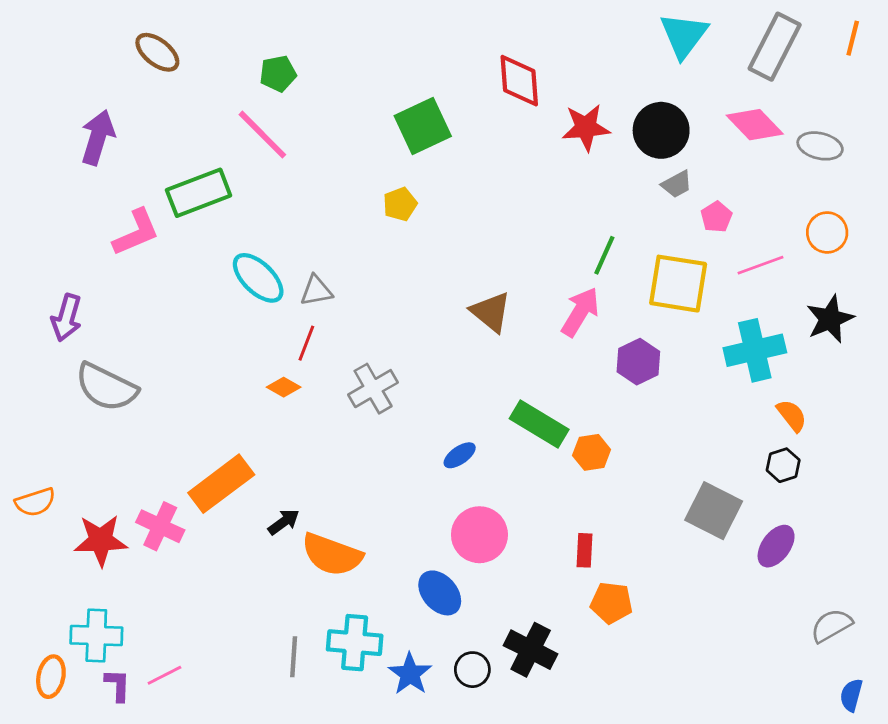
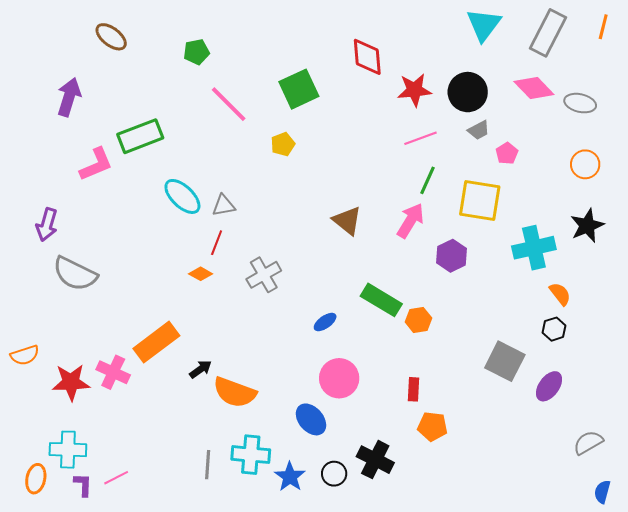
pink line: (262, 135) -> (229, 104), moved
pink line: (760, 265) -> (420, 138), moved

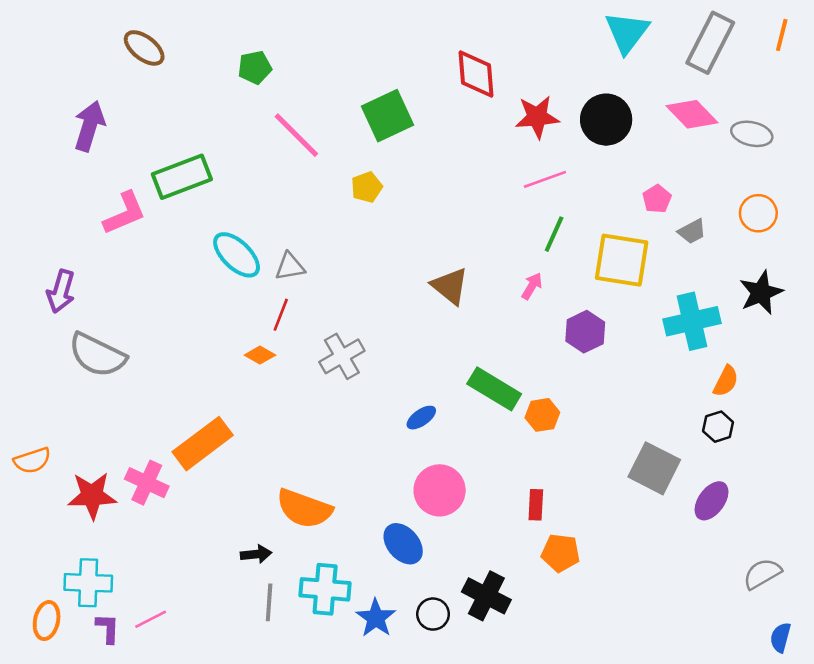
gray trapezoid: (479, 130) -> (692, 231), moved
pink arrow: (410, 221) -> (532, 286), size x0.6
orange semicircle: (560, 294) -> (726, 381), turned 65
black arrow: (201, 369) -> (256, 554), moved, turned 30

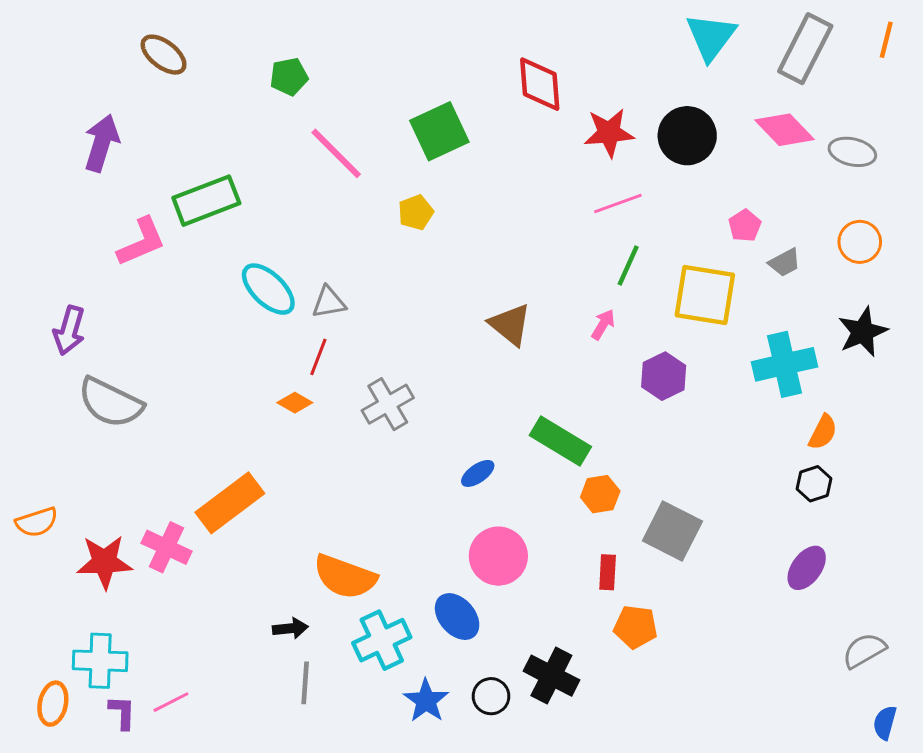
orange hexagon: (542, 415) -> (600, 494), moved
gray square: (654, 468) -> (672, 531), moved
cyan cross: (325, 589) -> (382, 640), moved, turned -30

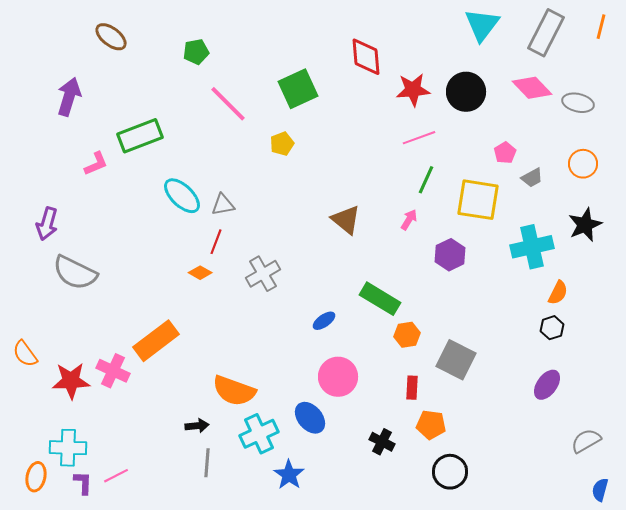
pink L-shape: (141, 242) -> (96, 164), size x0.7
orange semicircle: (37, 522) -> (25, 354), turned 72
black cross: (551, 676) -> (382, 442), moved, size x0.7
black circle: (491, 696) -> (450, 472), moved, size x1.4

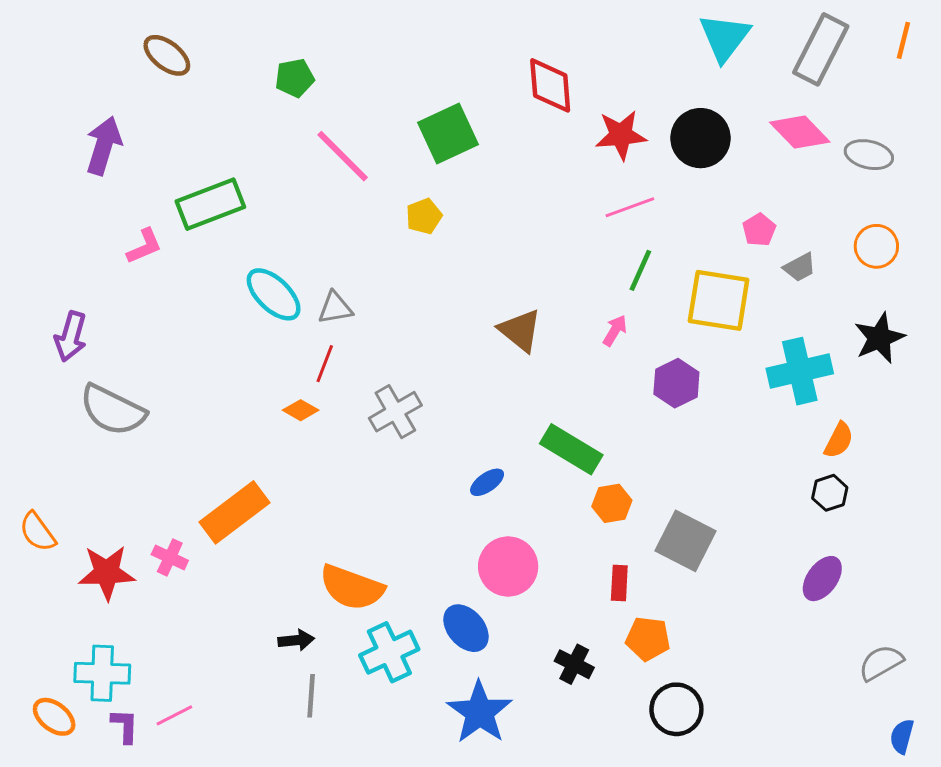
pink cross: (113, 371) -> (170, 557), size x0.7
blue star: (289, 475) -> (480, 712), moved, size x1.4
orange ellipse: (36, 477) -> (54, 717), turned -64

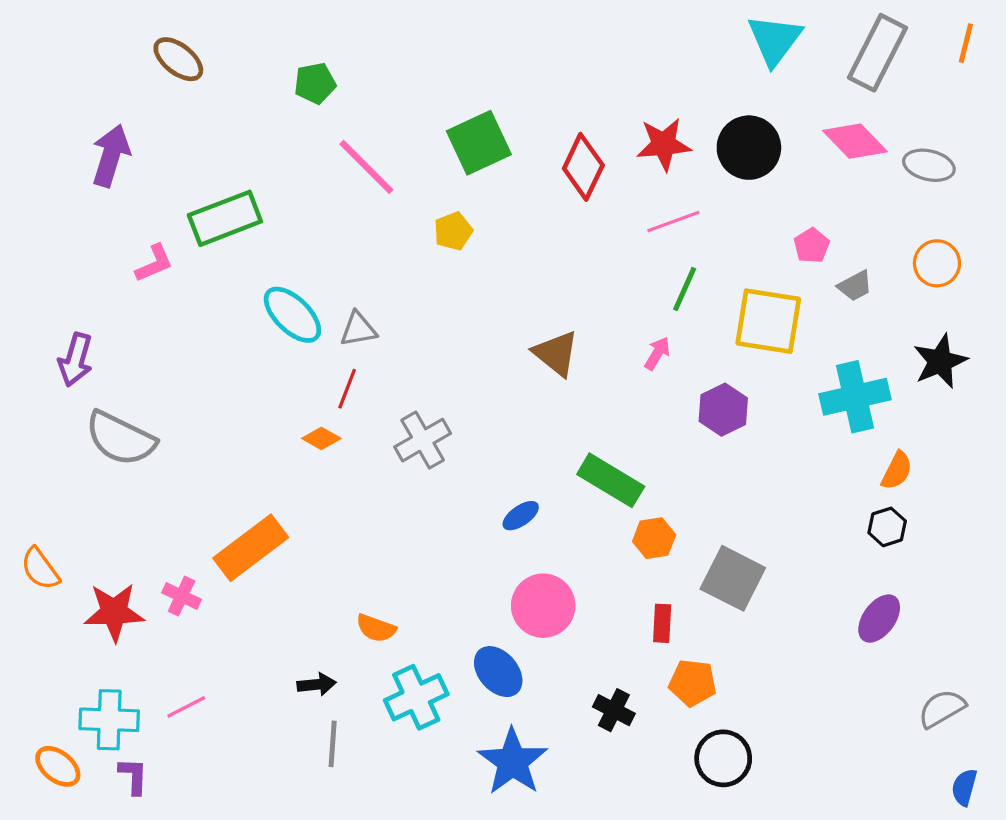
red diamond: (550, 85) -> (583, 167), moved, turned 30
orange semicircle: (352, 588) -> (376, 628), size x0.6
pink line: (174, 715) -> (186, 707), moved

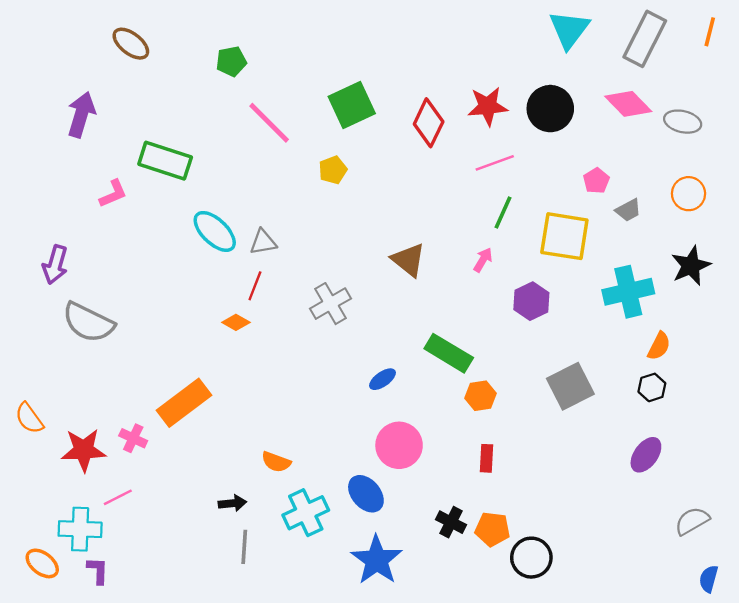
green rectangle: (225, 218) -> (165, 161), turned 39
gray cross: (423, 440) -> (331, 304), moved
gray square: (733, 578) -> (570, 386), moved, turned 36
orange pentagon: (693, 683) -> (492, 529), moved
pink line: (186, 707) -> (118, 497), moved

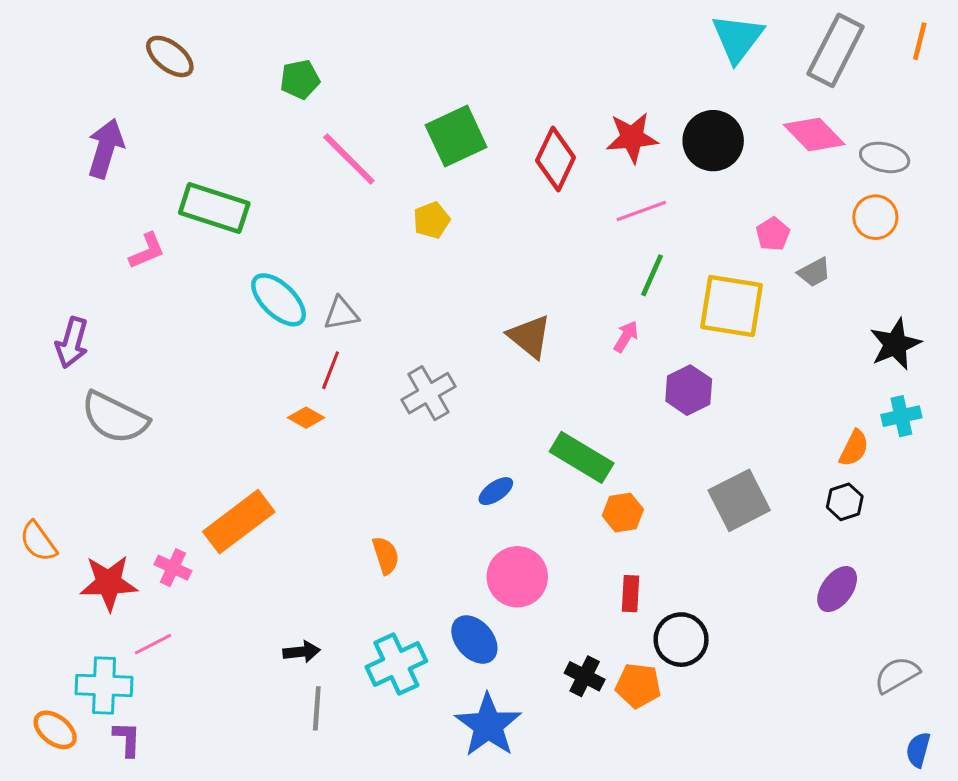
orange circle: (689, 194) -> (875, 217), moved
cyan cross: (628, 292) -> (901, 416), moved, size x0.6
orange semicircle: (276, 462) -> (386, 555), moved, turned -128
black circle: (531, 558) -> (681, 640), moved

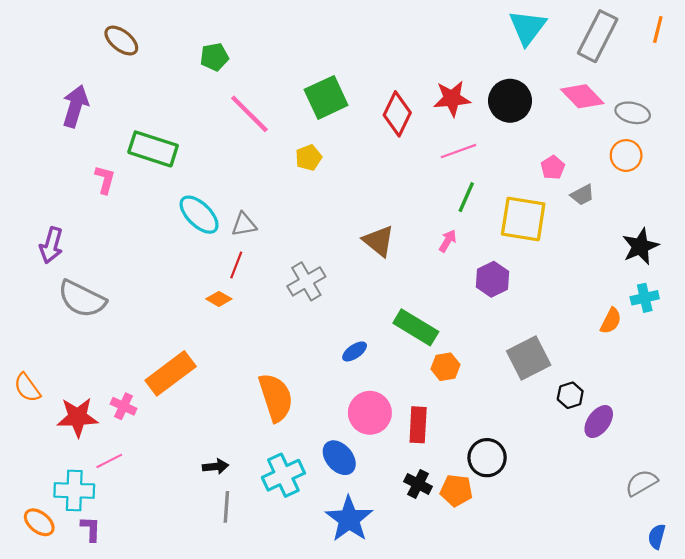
pink L-shape: (147, 251) -> (105, 180), turned -52
black hexagon: (845, 502) -> (570, 395), moved
orange semicircle: (386, 555) -> (276, 397), size x1.8
red rectangle: (631, 594) -> (418, 425), moved, size x1.4

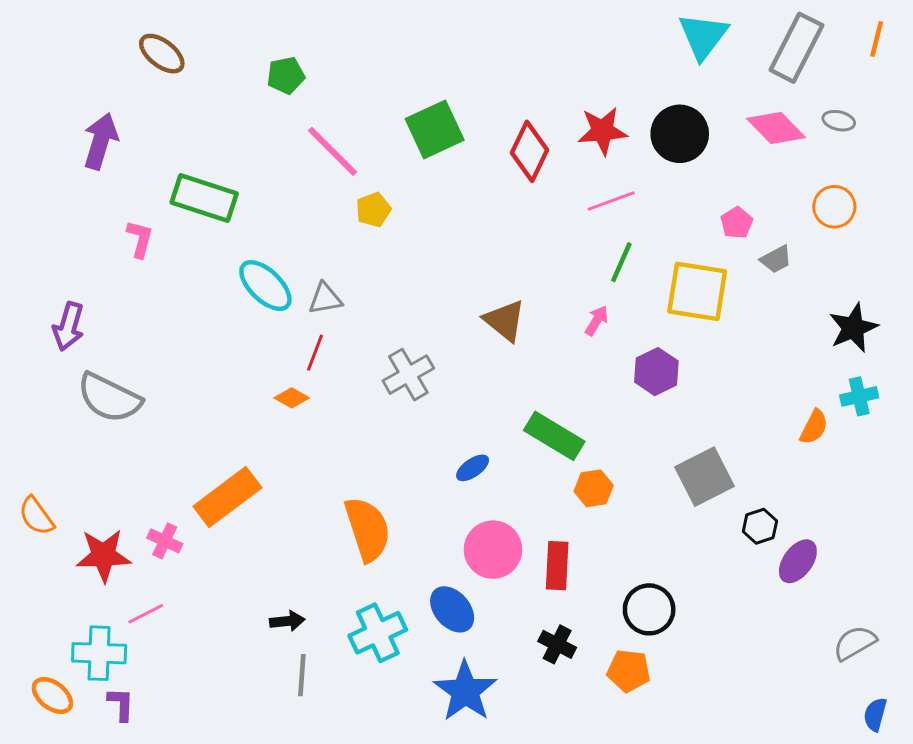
gray ellipse: (633, 113) -> (839, 121), moved, size x0.7
yellow pentagon: (309, 158) -> (373, 210), moved
orange pentagon: (456, 491) -> (629, 671), moved

